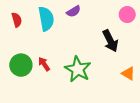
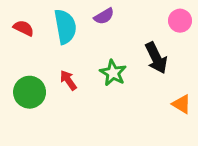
red semicircle: (17, 20) -> (24, 28), turned -48
red arrow: (44, 64) -> (68, 80), moved
green star: (78, 69) -> (113, 73), moved, size x0.7

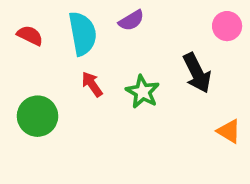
red arrow: (68, 80) -> (92, 84), moved

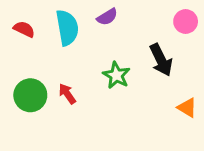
red arrow: (92, 84) -> (67, 94), moved

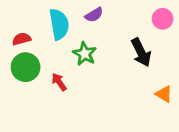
red semicircle: (24, 29) -> (21, 39), moved, turned -42
green star: (116, 75) -> (85, 54), moved
green circle: (30, 95) -> (26, 67), moved

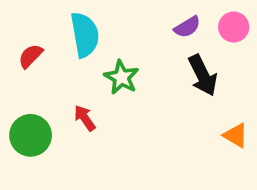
purple semicircle: (94, 15) -> (187, 27), moved
red semicircle: (21, 39) -> (31, 56), turned -30
green circle: (26, 67) -> (31, 135), moved

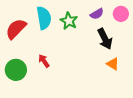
red semicircle: (31, 56) -> (16, 29), size x1.6
green star: (121, 77) -> (69, 21), moved
orange triangle: (236, 135) -> (113, 64), moved

